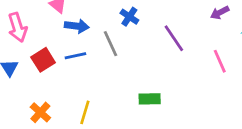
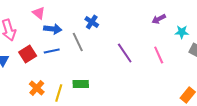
purple line: (174, 38) -> (125, 53), moved
green rectangle: (150, 99) -> (81, 84), moved
orange cross: (40, 112) -> (37, 88), moved

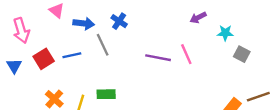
blue arrow: (53, 29) -> (84, 23), moved
purple line: (125, 53) -> (158, 58), turned -45
pink line: (159, 55) -> (186, 54), moved

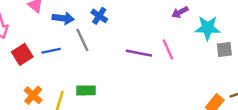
cyan star: (225, 33) -> (208, 28), size x1.5
gray square: (242, 54) -> (224, 50), turned -35

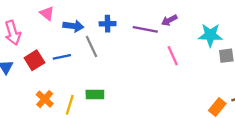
purple arrow: (180, 12) -> (169, 20), moved
blue cross: (99, 16) -> (108, 24), turned -35
purple line: (139, 53) -> (145, 29), moved

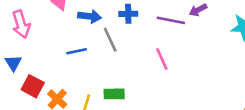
pink line: (173, 56) -> (162, 59), moved
red square: (34, 60) -> (33, 86), moved, turned -30

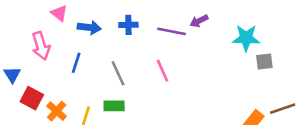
pink arrow: (21, 24) -> (41, 46), moved
gray line: (110, 40) -> (118, 73), moved
blue line: (77, 51) -> (76, 63), turned -60

